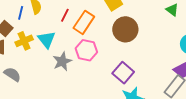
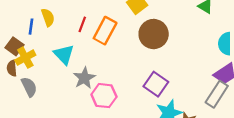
yellow cross: (24, 41) -> (25, 58), moved
pink hexagon: (86, 50) -> (104, 96), moved
gray semicircle: (12, 74) -> (29, 87), moved, turned 36

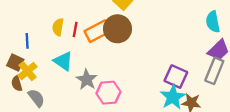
yellow semicircle: (48, 17) -> (58, 27), moved, turned -140
orange rectangle: (105, 31) -> (98, 31), turned 45
brown circle: (154, 34) -> (117, 29), moved
purple square: (156, 84) -> (176, 77), moved

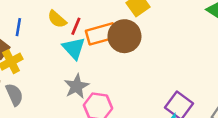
yellow semicircle: (58, 27) -> (57, 19), turned -70
cyan triangle: (63, 61) -> (74, 48), moved

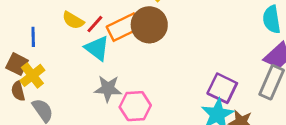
red line: (76, 26) -> (95, 24), turned 30
gray star: (76, 86) -> (108, 89), turned -30

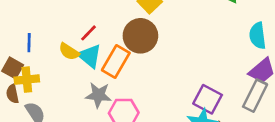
yellow semicircle: (73, 20) -> (69, 52), moved
orange rectangle: (124, 27) -> (116, 62), moved, turned -36
yellow cross: (32, 75) -> (27, 80), turned 30

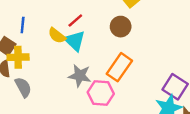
brown circle: (140, 36) -> (121, 27), size x0.7
orange rectangle: (116, 62) -> (119, 67), moved

